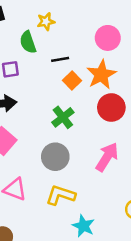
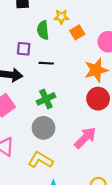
black line: (60, 59) -> (46, 63), moved
orange square: (72, 81) -> (77, 32), moved
green cross: (63, 117) -> (46, 99), moved

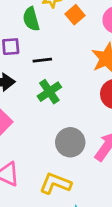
green cross: (46, 99) -> (49, 92), moved
gray circle: (44, 128) -> (70, 142), moved

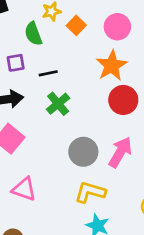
yellow L-shape: (55, 184) -> (90, 192), moved

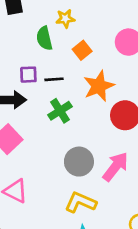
orange square: (76, 25) -> (82, 50), moved
purple square: (16, 63) -> (28, 75), moved
orange star: (112, 66) -> (99, 86), moved

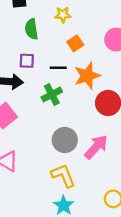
green semicircle: (44, 38) -> (31, 29), moved
black line: (54, 79) -> (58, 68), moved
yellow L-shape: (81, 202) -> (63, 176), turned 40

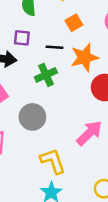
gray circle: (65, 140) -> (32, 117), moved

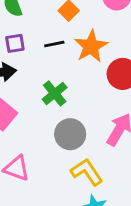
green cross: (46, 75) -> (55, 93), moved
gray circle: (32, 117) -> (70, 134), moved

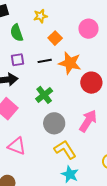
orange star: (91, 46) -> (70, 63), turned -30

